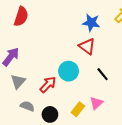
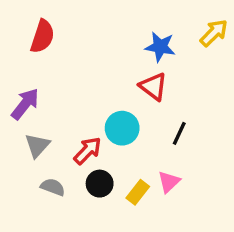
black line: (103, 74) -> (179, 133), turned 64
black circle: (50, 114) -> (100, 184), moved

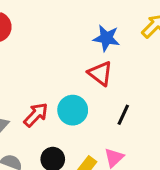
red arrow: (87, 151) -> (36, 115), moved

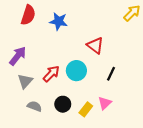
blue star: (106, 38) -> (59, 21), moved

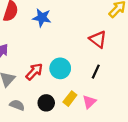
red triangle: (95, 45) -> (98, 39), moved
yellow rectangle: (86, 109) -> (70, 99), moved

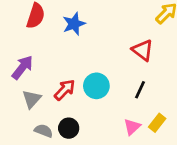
blue star: (42, 18) -> (74, 24), turned -30
yellow rectangle: (70, 99) -> (157, 123), moved
black circle: (46, 103) -> (69, 128), moved

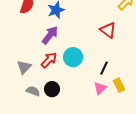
purple arrow: (22, 67) -> (50, 35), moved
black line: (140, 90) -> (104, 68), moved
yellow rectangle: (157, 123) -> (119, 85), turned -64

